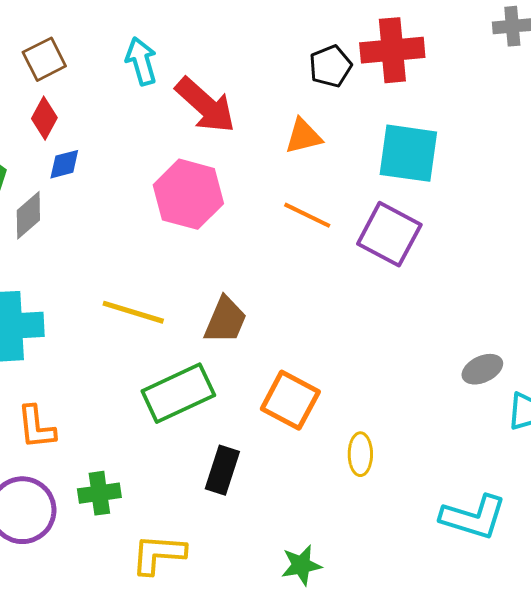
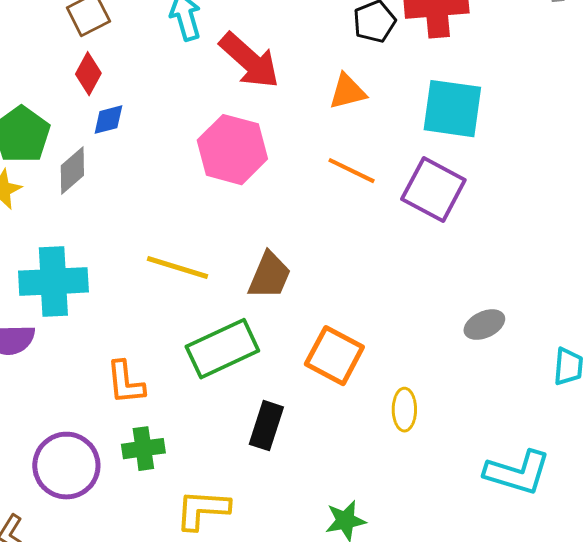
gray ellipse: (482, 369) -> (484, 325), moved
orange L-shape: (36, 427) -> (125, 383), moved

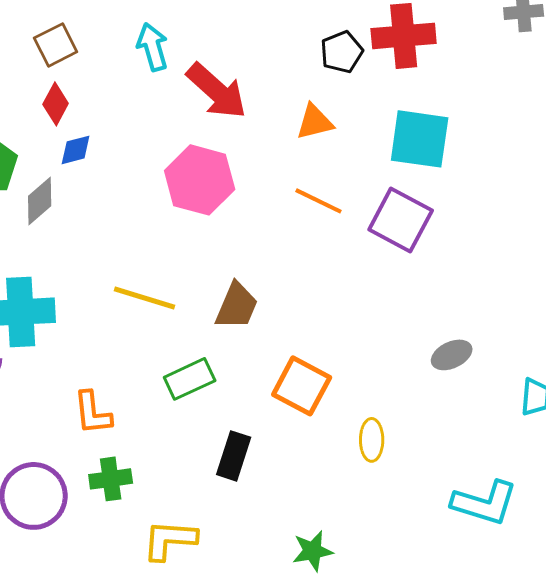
green rectangle: (222, 349) -> (190, 379), size x0.7

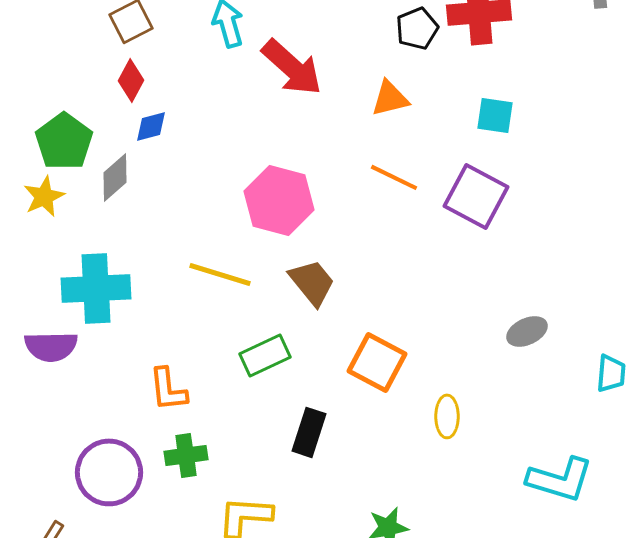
cyan square: (420, 139) -> (495, 115), size x0.6
pink hexagon: (200, 180) -> (279, 200), moved
brown trapezoid: (237, 306) -> (312, 282), turned -62

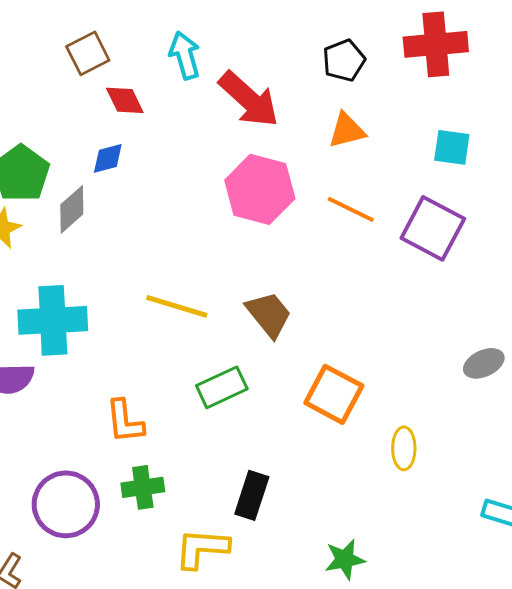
black pentagon: (417, 28) -> (344, 60), moved
red diamond: (131, 80) -> (125, 100), moved, turned -54
pink hexagon: (279, 200) -> (260, 189), moved
black rectangle: (309, 432) -> (252, 495), moved

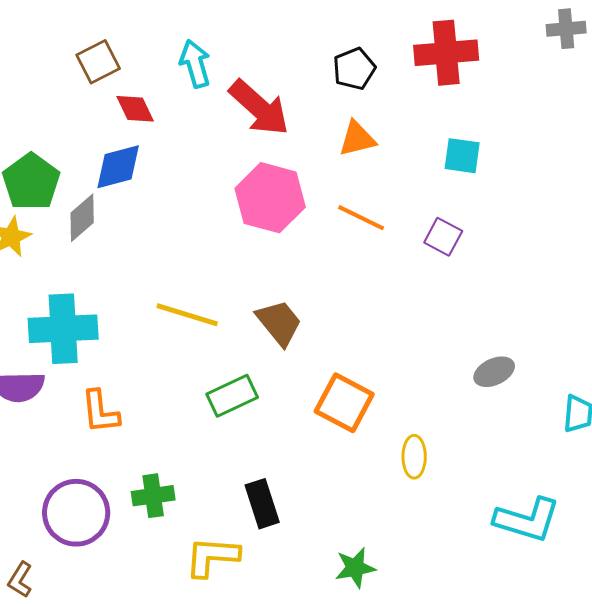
blue diamond: (108, 158) -> (118, 167), size x1.5
purple square: (433, 228) -> (443, 237), size x0.6
orange L-shape: (125, 421) -> (100, 412), moved
black rectangle: (252, 495) -> (262, 504), turned -36

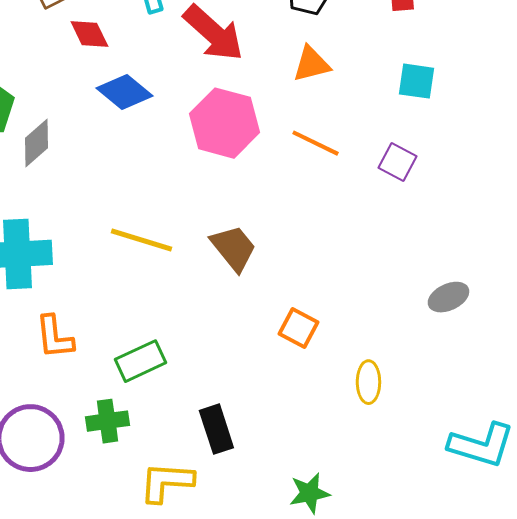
blue diamond: (118, 167) -> (124, 92), moved, turned 54
green rectangle: (232, 396) -> (140, 361), moved
orange square: (344, 403) -> (298, 328), size x0.7

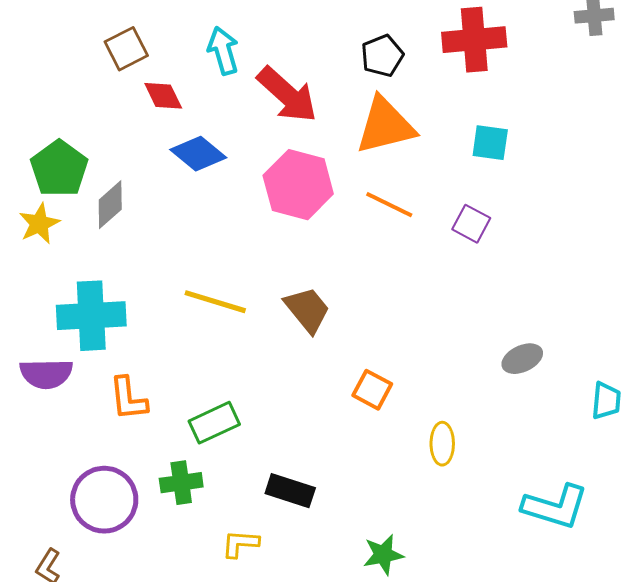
orange triangle: (311, 64) -> (385, 126), size x1.6
black rectangle: (216, 429) -> (290, 491), turned -54
yellow L-shape: (166, 482) -> (240, 544), size x0.7

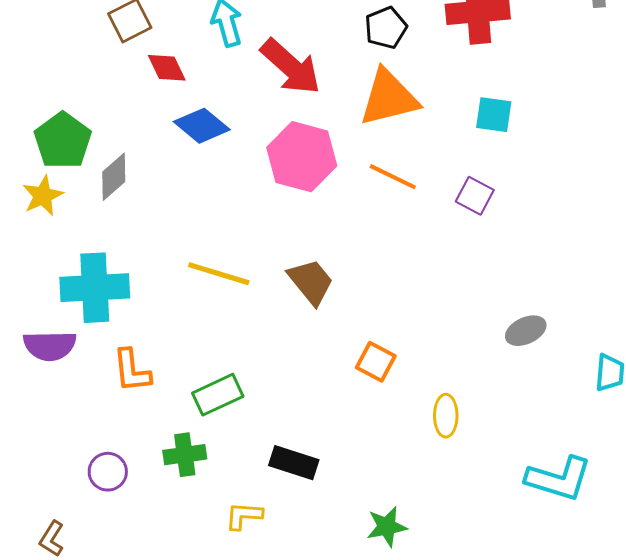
purple circle: (104, 500) -> (108, 472), size x0.6

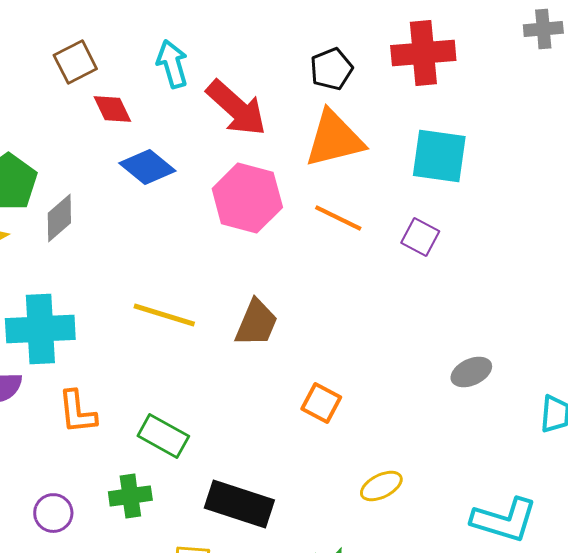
cyan square: (494, 115) -> (439, 156), size x1.5
brown trapezoid: (311, 282) -> (256, 323), turned 62
green rectangle: (218, 395) -> (163, 436), turned 54
yellow ellipse: (446, 416) -> (381, 486), moved, turned 63
black rectangle: (294, 463) -> (239, 504), size x1.4

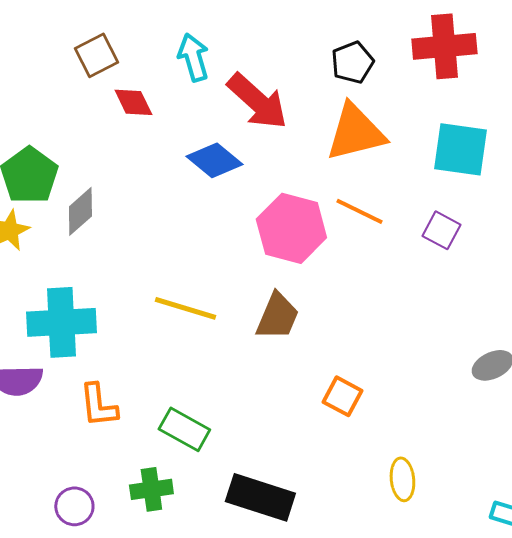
blue diamond: (147, 167) -> (214, 160), moved
pink hexagon: (247, 198) -> (291, 228), moved
yellow ellipse: (381, 486) -> (402, 479), turned -69

